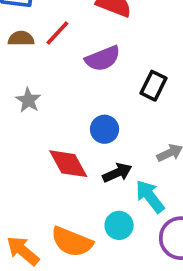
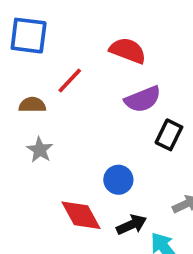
brown semicircle: (21, 39) -> (32, 105), moved
purple semicircle: (103, 58) -> (143, 99), moved

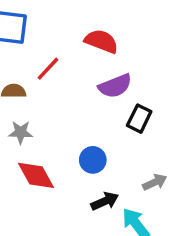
gray star: (40, 150) -> (21, 132), turned -30
red diamond: (81, 215) -> (36, 175), moved

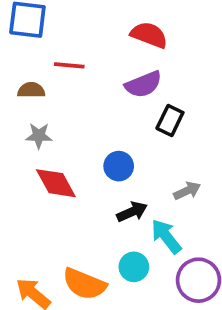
red semicircle: (101, 41) -> (149, 35), moved
red line: (48, 69) -> (69, 65), turned 52

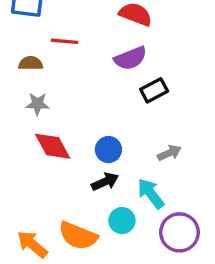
black rectangle: (170, 120) -> (154, 90), turned 36
blue circle: (119, 166) -> (108, 150), moved
black arrow: (132, 212) -> (105, 182), moved

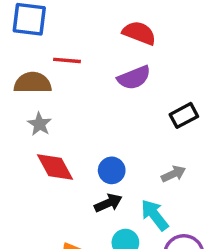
brown semicircle: (31, 63) -> (33, 83), size x1.5
black rectangle: (154, 90) -> (184, 115), moved
gray star: (37, 104) -> (40, 124), turned 30

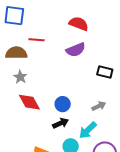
black rectangle: (184, 115) -> (105, 72), turned 42
cyan arrow: (155, 215) -> (88, 130), turned -96

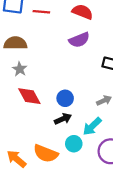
red line: (36, 40) -> (41, 12), moved

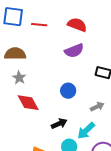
blue circle: (65, 98) -> (68, 91), moved

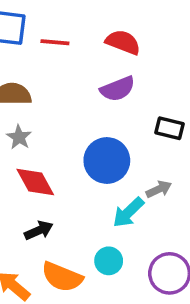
blue circle: (68, 91) -> (107, 160), size x1.6
black arrow: (59, 124) -> (39, 230), moved
cyan arrow: (86, 131) -> (128, 212), moved

